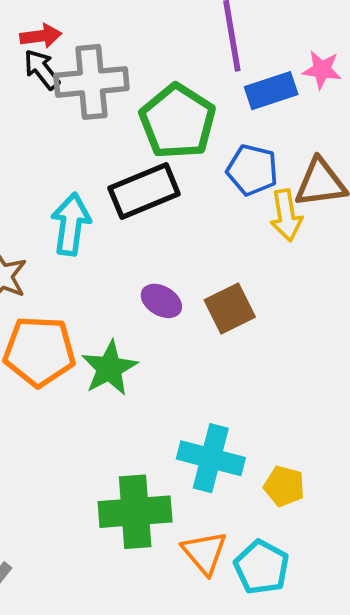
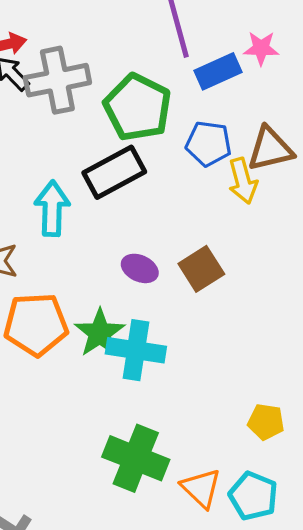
cyan cross: (211, 458) -> (136, 350), moved
green cross: (135, 512) -> (136, 458), turned 32

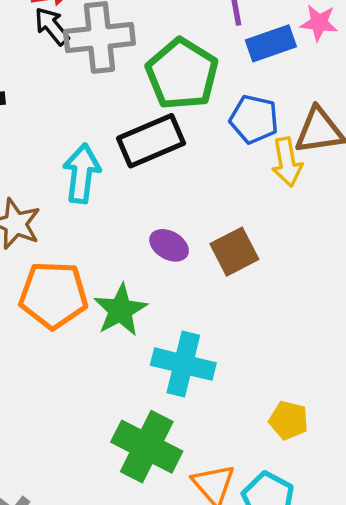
cyan cross: (136, 350) -> (183, 364), moved

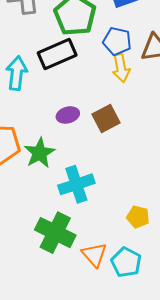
yellow arrow: (287, 162) -> (121, 68), moved
purple ellipse: (169, 245) -> (68, 115), turned -45
cyan cross: (183, 364) -> (76, 184), turned -32

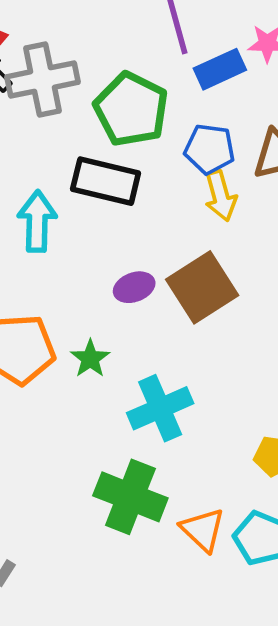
black rectangle: (57, 54) -> (106, 181), turned 42
brown square: (106, 118) -> (202, 287), size x1.4
green star: (40, 153) -> (90, 359), size x0.7

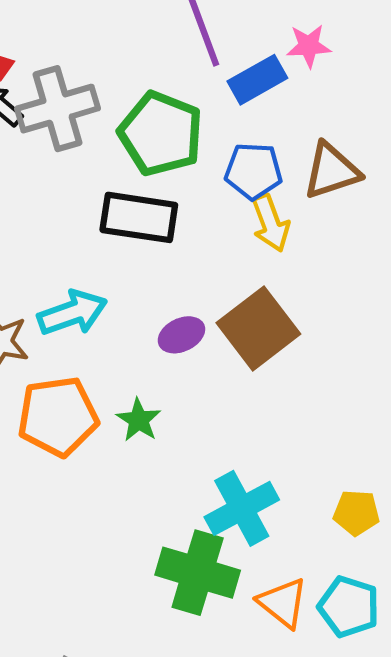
cyan arrow: (37, 221) -> (72, 313), moved, turned 74
cyan cross: (160, 408) -> (242, 508), moved

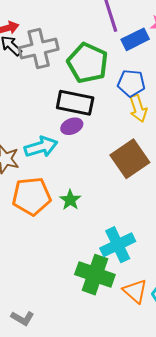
purple ellipse: (181, 335) -> (72, 126), moved

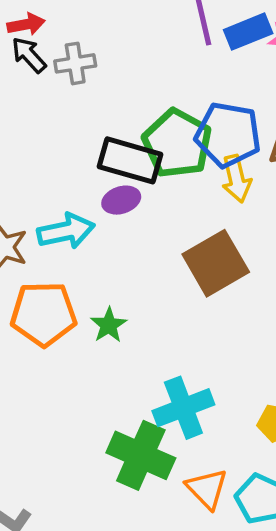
blue rectangle: (135, 39) -> (248, 32), moved
gray cross: (39, 49) -> (75, 63), size x0.6
green pentagon: (88, 63) -> (177, 143), moved
blue pentagon: (131, 83) -> (228, 135), size x1.4

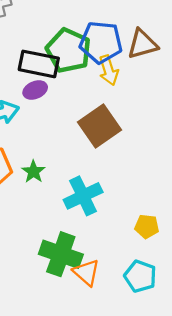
cyan cross: (183, 408) -> (83, 196), moved
orange triangle: (207, 489) -> (86, 272), moved

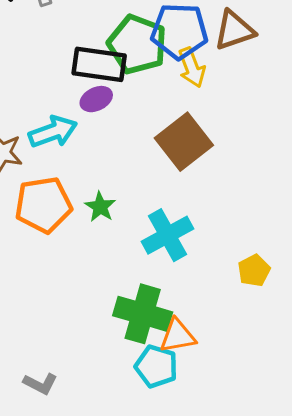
yellow pentagon: (147, 226) -> (254, 271), turned -30
orange triangle: (86, 272) -> (178, 336), turned -48
cyan pentagon: (140, 276) -> (156, 366), moved

